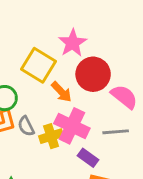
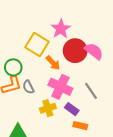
pink semicircle: (124, 97) -> (94, 51), moved
gray line: (116, 132) -> (91, 91), turned 60
yellow cross: (51, 136) -> (48, 108), moved

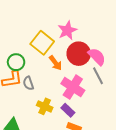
pink cross: (60, 87) -> (73, 87), moved
gray line: (91, 91) -> (98, 76), moved
yellow cross: (48, 108) -> (45, 106), turned 35

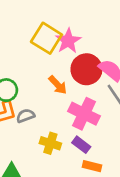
yellow square: (42, 43) -> (46, 38), moved
gray semicircle: (28, 83) -> (26, 116), turned 96

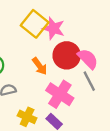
pink star: (68, 41) -> (54, 28), turned -30

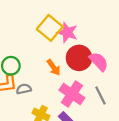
gray line: (89, 81) -> (100, 96), moved

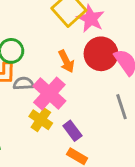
pink cross: (72, 94) -> (49, 93), moved

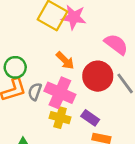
red circle: (101, 54) -> (98, 76), moved
gray semicircle: (23, 83) -> (35, 92), turned -48

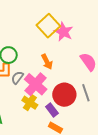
red circle: (98, 76) -> (64, 95), moved

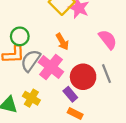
gray semicircle: (17, 78) -> (31, 61), size x1.5
yellow cross: (30, 103) -> (31, 98), moved

